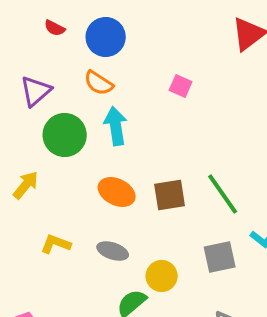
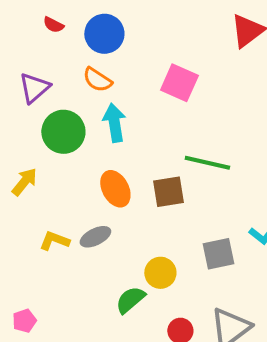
pink square: (181, 86) -> (179, 83), size x1.6
orange ellipse: (117, 192) -> (115, 189), turned 36
green line: (223, 194) -> (207, 163), moved, turned -42
gray ellipse: (113, 251) -> (95, 237), moved, turned -44

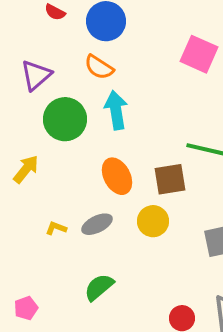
pink square: (179, 83) -> (199, 54), moved
yellow L-shape: (54, 241) -> (56, 228), size x0.7
yellow circle: (160, 273) -> (153, 221), moved
green semicircle: (130, 300) -> (99, 287), moved

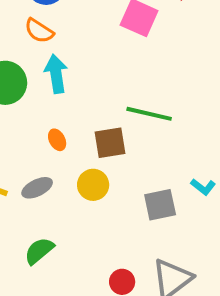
orange ellipse: (117, 176) -> (57, 140), size x0.6

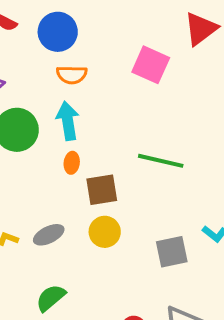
orange semicircle: (39, 31) -> (72, 75), moved, turned -32
orange ellipse: (57, 140) -> (72, 163), moved, turned 35
brown square: (110, 143) -> (102, 190), moved

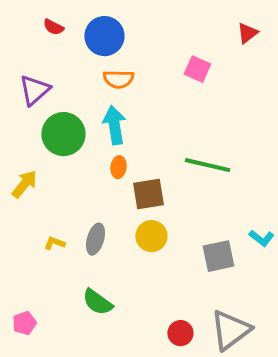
red triangle: (201, 29) -> (247, 33), size x0.6
pink square: (151, 65) -> (197, 69), size x0.7
gray ellipse: (49, 235) -> (95, 239), turned -48
green semicircle: (51, 298) -> (97, 302), turned -104

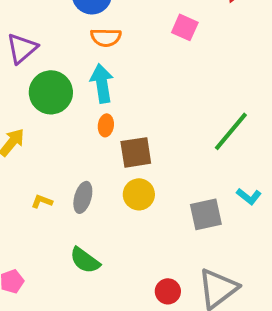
green line: (207, 165) -> (231, 131), moved, turned -63

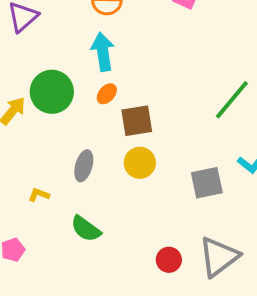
green circle: (51, 92) -> (52, 92), moved
orange ellipse: (106, 125) -> (107, 94), turned 35
yellow L-shape: (42, 201) -> (39, 195), moved

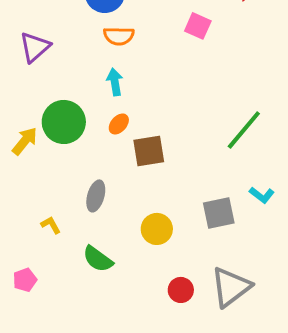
cyan arrow: (103, 52) -> (115, 82), size x0.7
yellow circle: (140, 163) -> (157, 229), moved
yellow L-shape: (39, 195) -> (51, 225), turned 40

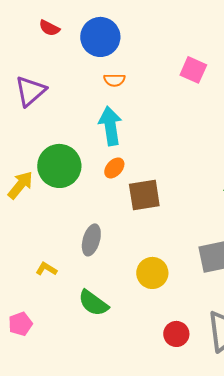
orange semicircle: (119, 36) -> (114, 80), size x0.7
cyan arrow: (115, 82) -> (110, 126), size x1.4
yellow L-shape: (51, 225) -> (46, 269), turned -30

